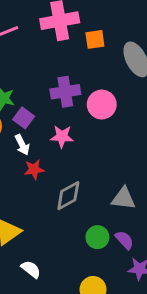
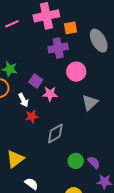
purple cross: (65, 92) -> (58, 48), moved
purple square: (24, 118) -> (36, 81), moved
gray triangle: (123, 198) -> (90, 103), moved, turned -48

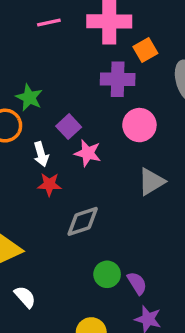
orange square: (71, 28) -> (145, 50), turned -32

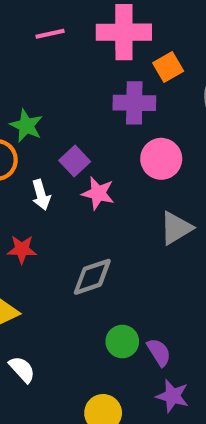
red star: (49, 184) -> (22, 249), moved

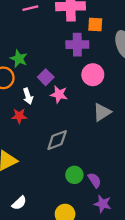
orange square: (168, 67) -> (95, 25), turned 35
red star: (22, 249) -> (19, 116), moved
white semicircle: (22, 369) -> (19, 203), moved, turned 91

